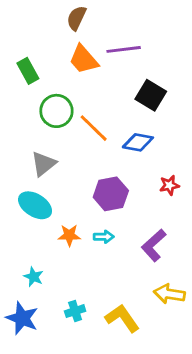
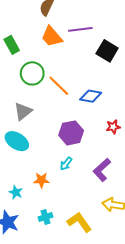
black square: (151, 95) -> (107, 51), moved
orange star: (69, 235) -> (41, 180), moved
cyan arrow: (104, 237) -> (66, 164), turned 128

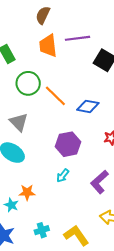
orange trapezoid: (52, 37) -> (48, 46), turned 35
gray triangle: (23, 111) -> (19, 122), turned -36
orange star: (41, 180) -> (27, 192), moved

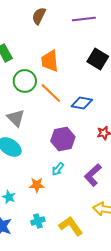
purple line: (77, 38) -> (84, 19), moved
orange trapezoid: (48, 46) -> (50, 61), moved
orange star: (27, 192) -> (37, 185), moved

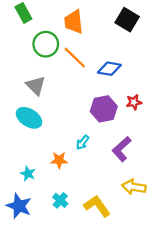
purple hexagon: (63, 139) -> (104, 109), moved
cyan cross: (38, 221) -> (60, 200), turned -32

